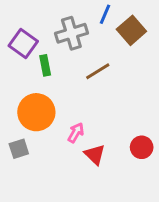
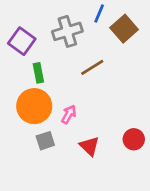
green rectangle: (45, 65) -> (38, 73), moved
pink arrow: (76, 133) -> (69, 114), moved
gray square: (19, 149) -> (45, 141), moved

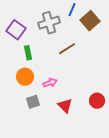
orange circle: (34, 106) -> (25, 77), size x0.7
pink arrow: (69, 114) -> (50, 83), turned 40

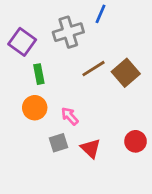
brown square: (90, 21) -> (126, 73), moved
pink arrow: (50, 83) -> (70, 116), turned -112
gray square: (33, 102) -> (58, 143), moved

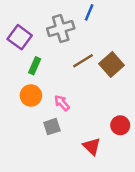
green rectangle: (39, 74) -> (35, 66), turned 35
red triangle: (91, 148) -> (92, 146), moved

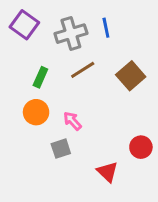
blue line: (89, 12) -> (106, 28), moved, turned -35
purple square: (20, 37) -> (24, 25), moved
brown line: (83, 61) -> (83, 70), moved

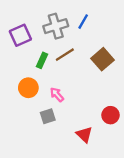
purple square: (24, 25) -> (20, 35), moved, turned 30
blue line: (106, 28) -> (83, 22), turned 42
green rectangle: (40, 77) -> (42, 60), moved

